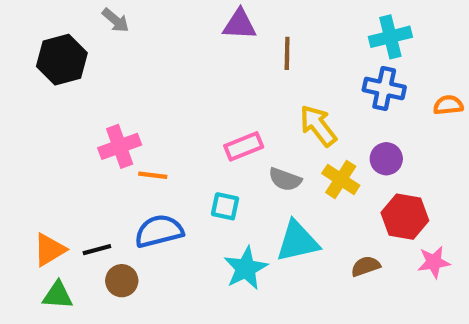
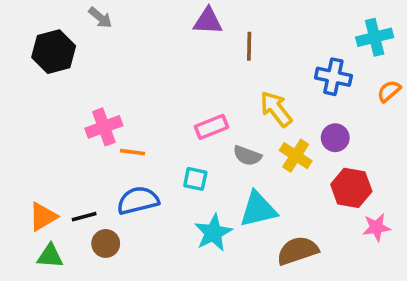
cyan cross: (390, 37) -> (375, 37), moved
orange semicircle: (448, 105) -> (389, 91), turned -35
brown semicircle: (366, 266) -> (298, 251), moved, size x1.6

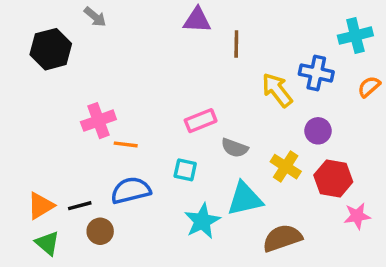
yellow arrow: (276, 109) -> (277, 90), moved
yellow cross: (296, 156) -> (286, 167), moved
green triangle: (50, 256) -> (47, 243), turned 36

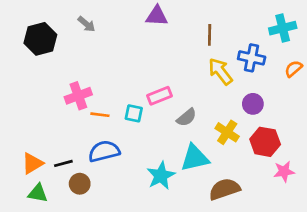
gray arrow: (95, 17) -> (86, 24), moved
brown line: (236, 44) -> (210, 35), moved
gray semicircle: (235, 148) -> (187, 117), turned -60
cyan square: (185, 170) -> (134, 113), moved
green triangle: (47, 243) -> (38, 193), turned -30

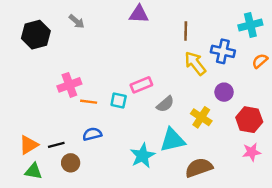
red hexagon: (265, 142) -> (249, 120), moved
blue semicircle: (104, 151) -> (92, 134), size x0.7

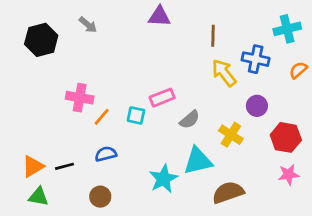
pink cross: (69, 85) -> (80, 98), turned 30
orange line: (89, 102) -> (102, 117), turned -56
brown circle: (71, 163) -> (100, 197), moved

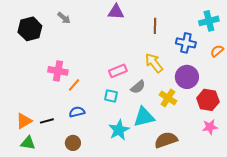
yellow arrow: (224, 73) -> (154, 63), moved
purple circle: (257, 106) -> (187, 77), size x1.5
cyan square: (136, 115) -> (111, 96), moved

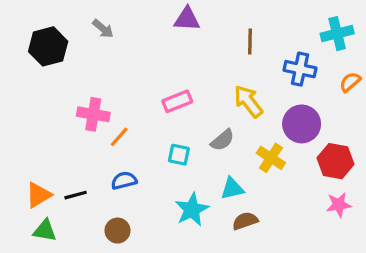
pink rectangle: (118, 71) -> (177, 101), moved
cyan triangle: (144, 117) -> (232, 189), size x0.7
brown semicircle: (166, 140) -> (245, 221), moved, size x0.7

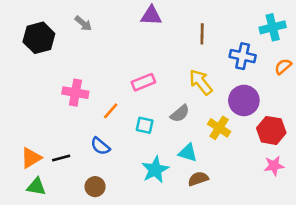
orange line: (119, 137) -> (111, 111), moved
blue semicircle: (124, 180) -> (100, 146), turned -126
cyan triangle: (232, 189) -> (188, 153), turned 30

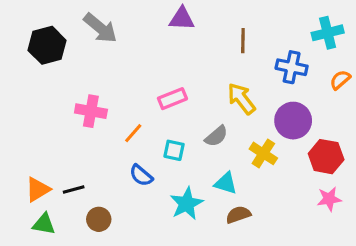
gray arrow: (83, 23) -> (100, 28), size x1.6
blue semicircle: (100, 146) -> (141, 175), moved
brown circle: (95, 187) -> (99, 219), moved

